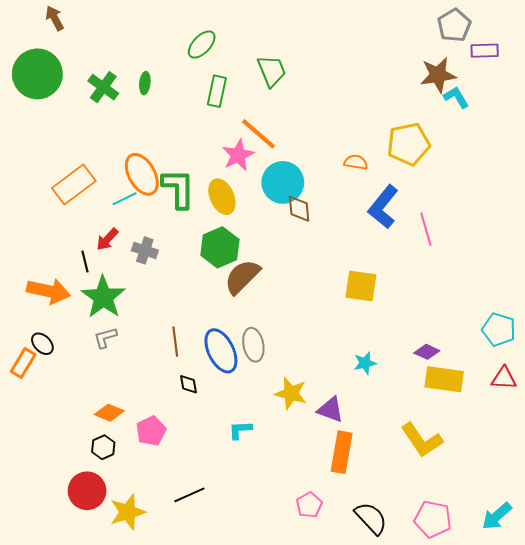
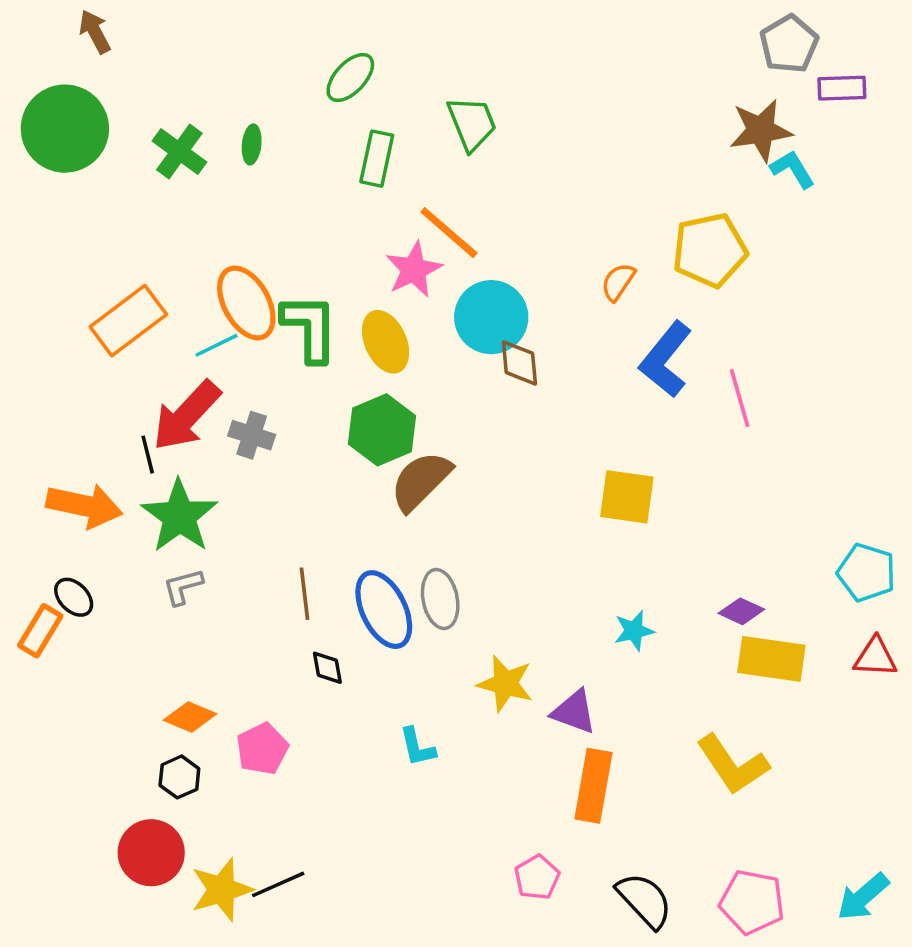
orange semicircle: (356, 162) -> (618, 282), turned -65
red arrow: (107, 239) -> (186, 416), size x1.8
cyan L-shape: (240, 430) -> (417, 747), turned -100
black line: (189, 495) -> (278, 884), moved

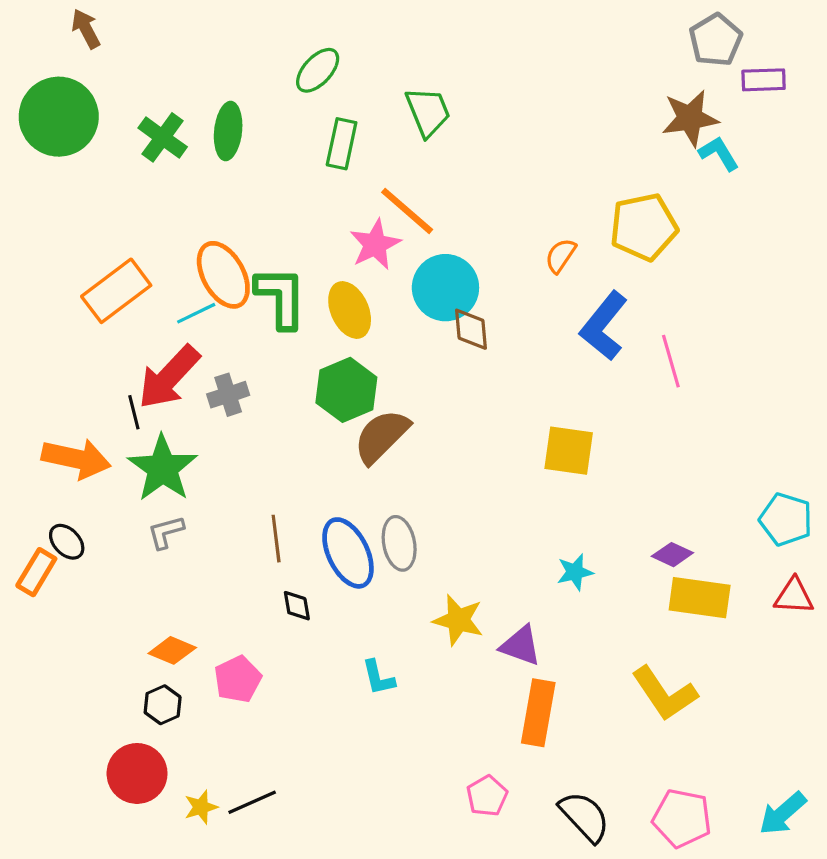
green ellipse: (252, 144) -> (228, 131), size x1.6
gray cross: (252, 435) -> (228, 395), turned -36
yellow star: (222, 890) -> (201, 807), size x0.6

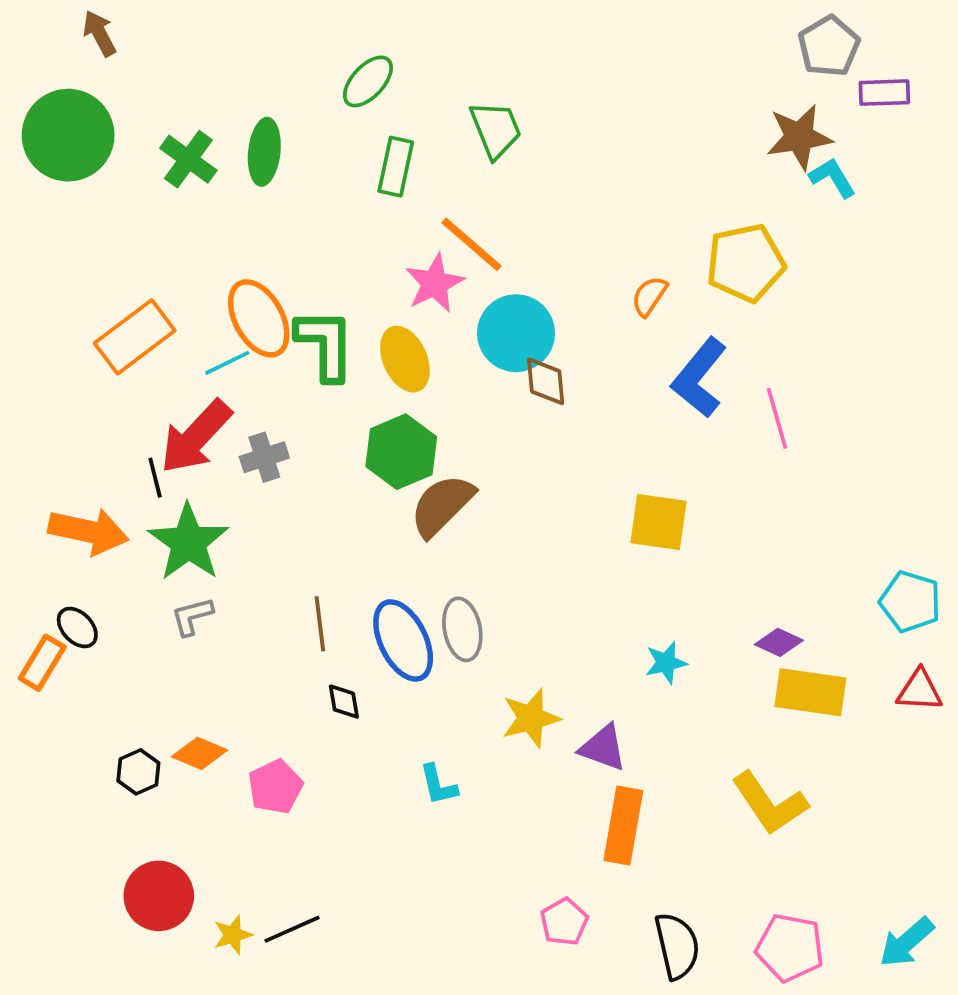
yellow star: (458, 620) -> (531, 718), turned -30
black hexagon: (163, 705) -> (138, 772), moved
black semicircle: (585, 817) -> (677, 946), turned 30

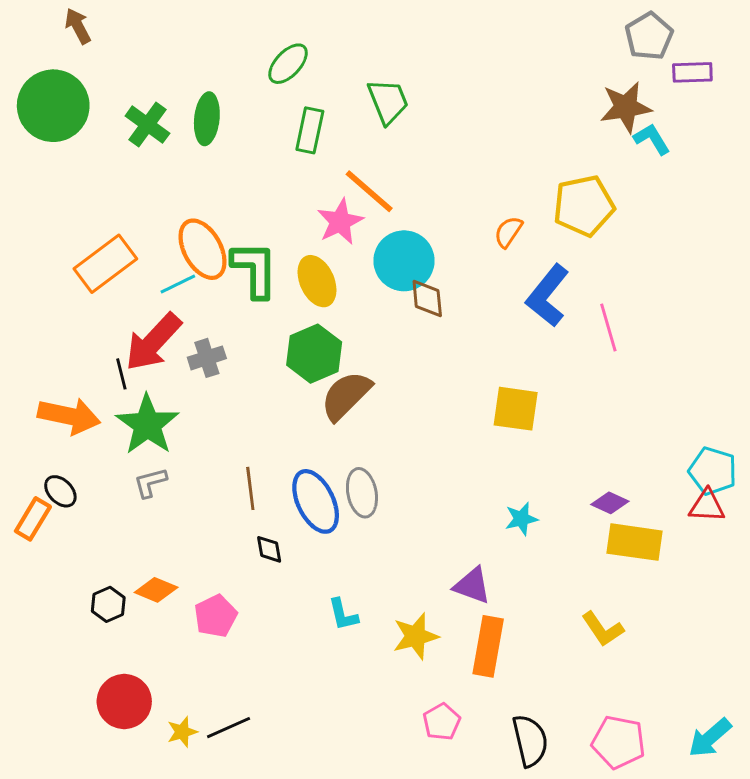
red triangle: (920, 690) -> (707, 506), moved
yellow star: (531, 718) -> (416, 636), moved
yellow L-shape: (770, 803) -> (603, 629), size x0.7

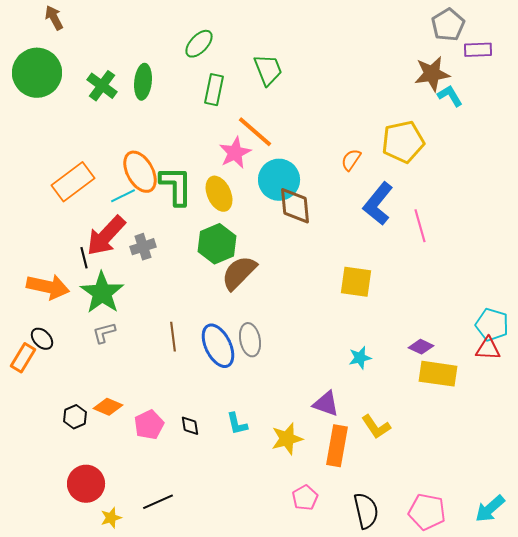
brown diamond: (427, 299) -> (295, 206), size x1.4
black diamond: (269, 549) -> (190, 426), moved
yellow L-shape: (603, 629) -> (376, 427), moved
yellow star: (182, 732) -> (111, 518), moved

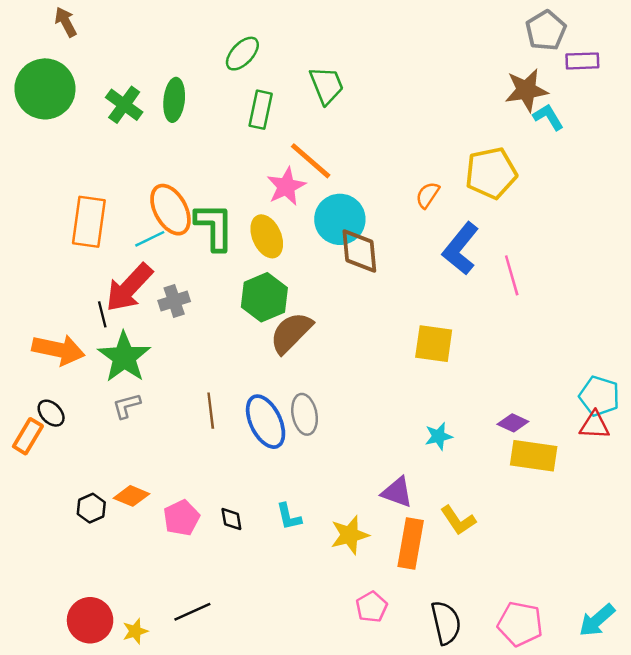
orange rectangle: (73, 182) -> (89, 222), turned -45
red circle: (86, 484) -> (90, 620), moved

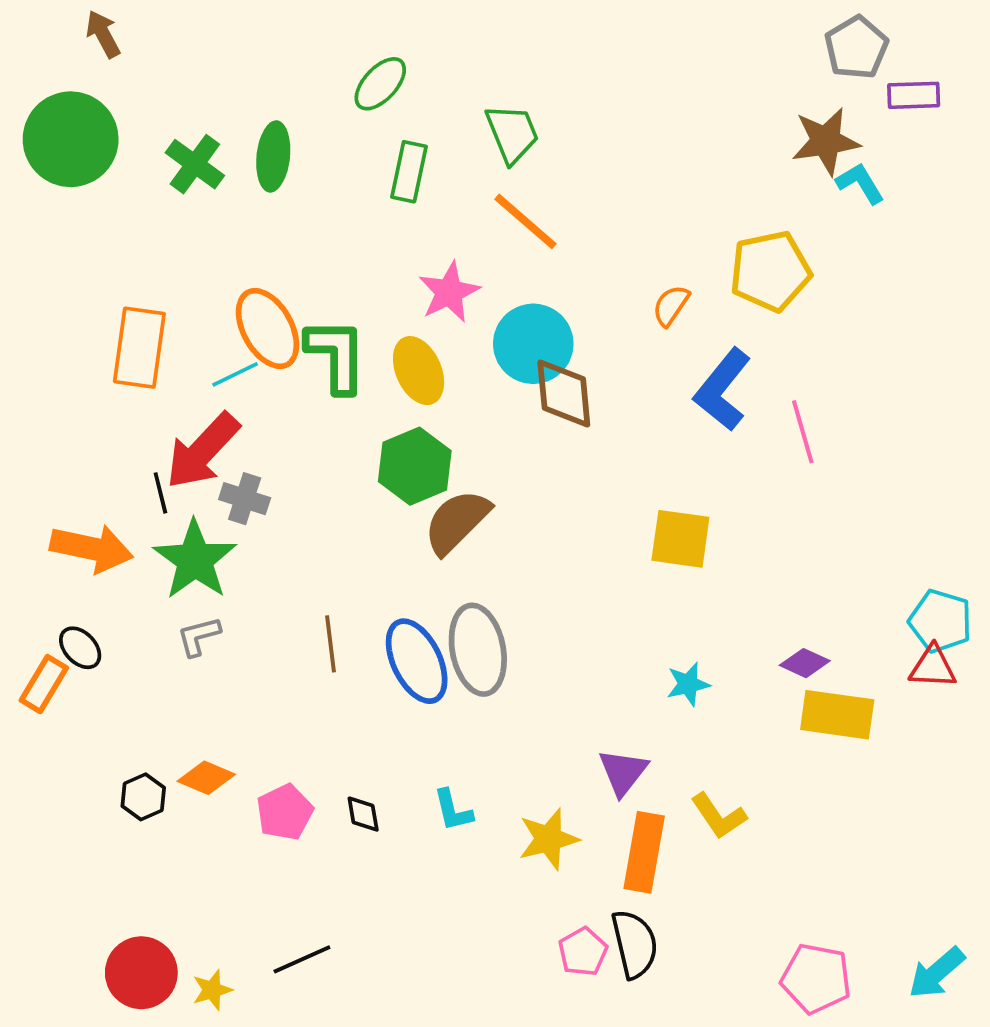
orange line: (311, 161) -> (526, 221), moved
gray cross: (174, 301) -> (245, 499), moved, turned 36
gray ellipse: (305, 414) -> (478, 650), size x1.4
purple triangle: (397, 492) -> (623, 772), turned 48
black semicircle: (446, 623) -> (635, 944), moved

